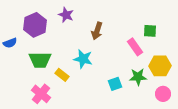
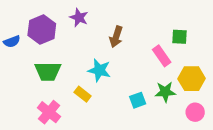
blue semicircle: (10, 43) -> (12, 41), moved
yellow rectangle: (62, 75) -> (83, 94), moved

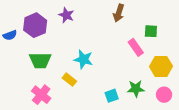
brown arrow: (116, 37) -> (119, 13), moved
green star: (165, 92) -> (136, 89), moved
cyan square: (138, 100) -> (112, 96), moved

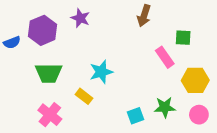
cyan star: (83, 59) -> (101, 72), turned -30

